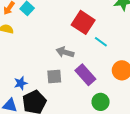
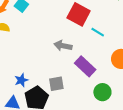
gray square: (54, 77) -> (56, 84), moved

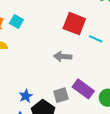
purple rectangle: (85, 66) -> (83, 89), moved

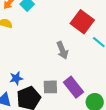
gray arrow: (63, 56) -> (62, 50), turned -132

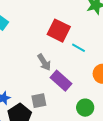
purple rectangle: (74, 87) -> (61, 81), moved

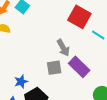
gray square: (39, 101) -> (54, 68), moved

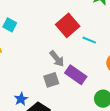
red square: (79, 17) -> (68, 25), turned 30

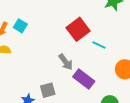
gray square: (51, 80) -> (48, 90), moved

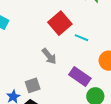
purple rectangle: (84, 79) -> (80, 76), moved

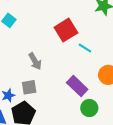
gray arrow: (49, 56) -> (35, 61), moved

